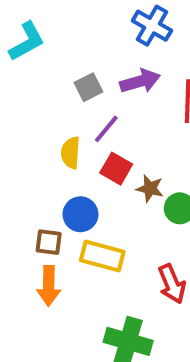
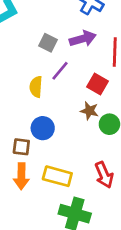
gray square: (88, 87) -> (48, 43), turned -36
red square: (116, 169) -> (97, 84), moved
yellow rectangle: (102, 256) -> (57, 176), moved

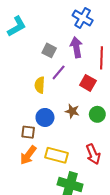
purple arrow: (83, 39) -> (76, 47), turned -84
brown star: (89, 111) -> (72, 111), moved
orange arrow: (21, 176) -> (28, 155), turned 36

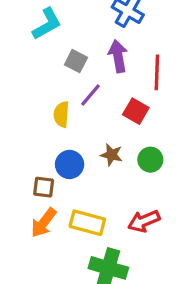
cyan L-shape: (17, 26) -> (47, 24), moved
red arrow: (93, 154) -> (144, 221), turned 90

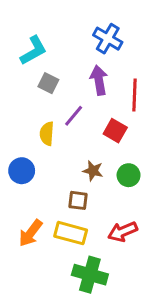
gray square: (76, 61) -> (48, 83), moved
blue circle: (70, 164) -> (22, 171), moved
brown square: (44, 187) -> (78, 200), moved

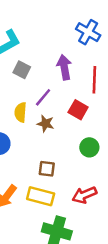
blue cross: (108, 39) -> (88, 32), moved
brown star: (93, 171) -> (46, 124), moved

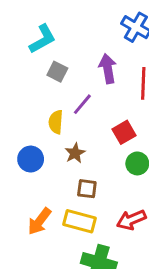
red square: (78, 110) -> (124, 132), moved, turned 30
brown star: (46, 124) -> (75, 153), moved, turned 30

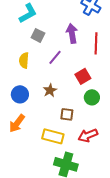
yellow semicircle: (56, 122) -> (24, 60), moved
brown square: (87, 189) -> (67, 114), moved
orange arrow: (39, 221) -> (17, 123), moved

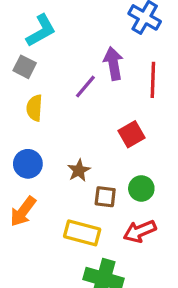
gray square: (38, 35) -> (25, 67), moved
purple line: (55, 57) -> (85, 87), moved
brown star: (50, 90) -> (79, 170), moved
green circle: (92, 97) -> (141, 188), moved

